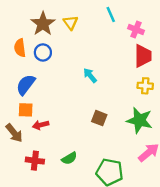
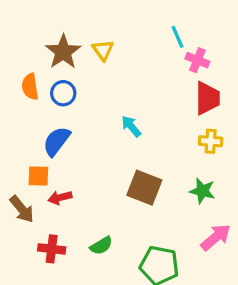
cyan line: (111, 15) -> (178, 37), moved
blue semicircle: (26, 85) -> (57, 141), moved
brown square: (99, 118) -> (144, 188), size x1.5
green star: (139, 120) -> (202, 191), size x0.7

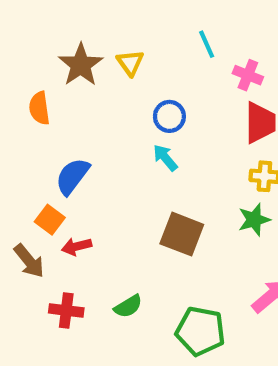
cyan line: (178, 37) -> (207, 44), moved
blue circle: (63, 93) -> (169, 116), moved
orange square: (38, 176) -> (50, 220), turned 35
green star: (202, 191) -> (254, 220), moved, turned -30

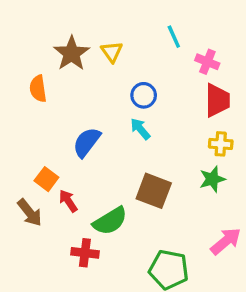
blue semicircle: (72, 176) -> (87, 142), moved
red arrow: (77, 246) -> (68, 201), turned 70
green semicircle: (128, 306) -> (110, 221), moved, size x1.5
red cross: (66, 310) -> (85, 253), moved

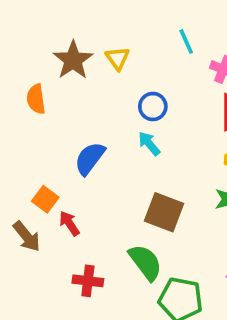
green semicircle: (110, 221) -> (145, 262), moved, turned -96

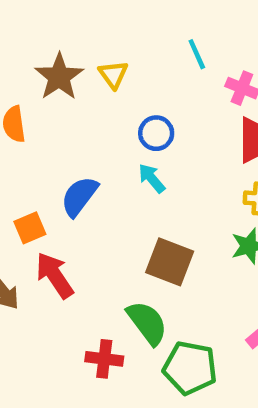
orange square: (45, 199) -> (30, 228), moved, turned 30
red arrow: (69, 223) -> (55, 275), size x1.5
red cross: (88, 281) -> (104, 359), moved

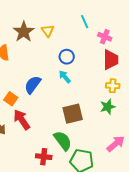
orange square: (30, 228) -> (11, 99), turned -32
brown square: (170, 262) -> (73, 114), turned -35

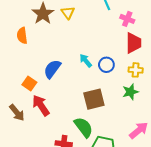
blue circle: (67, 57) -> (106, 65), moved

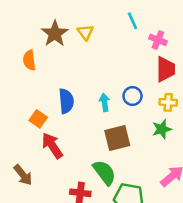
cyan arrow: (86, 61) -> (104, 102), moved, turned 32
blue semicircle: (52, 69) -> (66, 101), turned 138
brown arrow: (17, 113) -> (23, 175), moved

